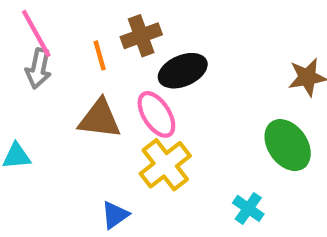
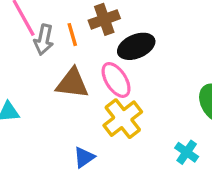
gray arrow: (38, 69) -> (44, 40), moved

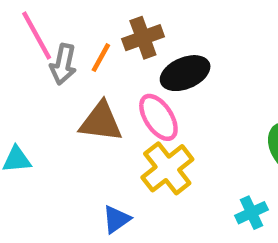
orange line: (72, 35) -> (101, 58), turned 45
cyan cross: (187, 152) -> (251, 213), turned 30

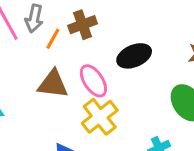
gray arrow: (63, 64) -> (34, 18), moved
black ellipse: (185, 73) -> (134, 56), moved

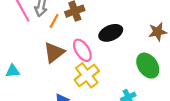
brown triangle: (53, 84) -> (54, 53), turned -45

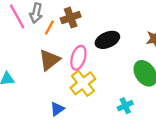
pink ellipse: (82, 50) -> (78, 58), turned 50

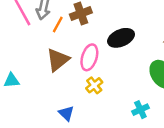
yellow cross: (83, 83) -> (94, 85), size x0.6
blue triangle: (57, 109) -> (66, 113), turned -40

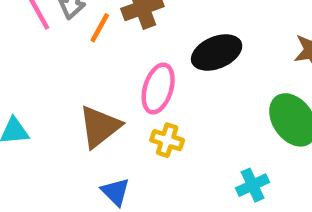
brown triangle: (58, 60) -> (100, 127), moved
yellow cross: (94, 85) -> (167, 140), turned -35

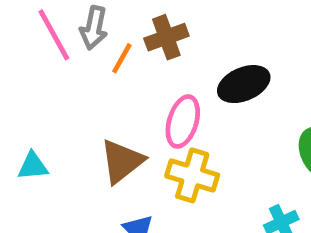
yellow cross: (167, 140) -> (192, 175), size x1.5

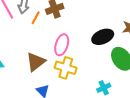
black ellipse: (244, 84) -> (103, 37), moved

